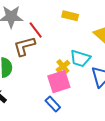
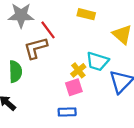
pink square: (59, 82) -> (74, 87), size x0.7
blue rectangle: (53, 104) -> (67, 112), turned -49

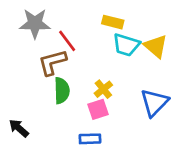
cyan trapezoid: (97, 61) -> (126, 45), moved
green semicircle: (15, 72) -> (62, 91), moved

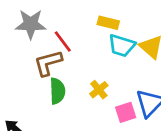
pink square: (98, 109) -> (126, 112), moved

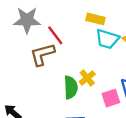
green semicircle: (57, 91) -> (71, 87), moved

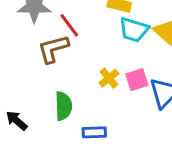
green semicircle: (71, 87) -> (63, 106), moved
pink square: (111, 98) -> (137, 80), moved

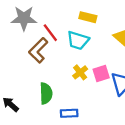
cyan trapezoid: (134, 30) -> (78, 40), moved
brown L-shape: (53, 49) -> (38, 50), turned -30

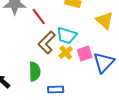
cyan trapezoid: (78, 40) -> (67, 36), moved
brown L-shape: (38, 50) -> (47, 42), moved

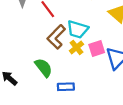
green semicircle: (35, 72) -> (44, 68), turned -36

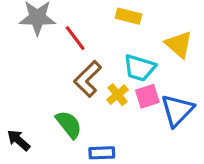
cyan trapezoid: (78, 29) -> (140, 68), moved

